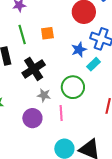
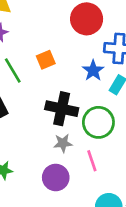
black cross: (34, 69) -> (62, 109), moved, turned -30

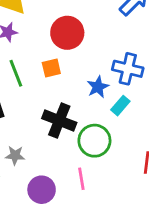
red circle: (87, 19) -> (67, 33), moved
gray star: (63, 143) -> (15, 155), moved

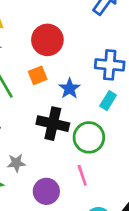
blue star: (98, 87) -> (69, 88), moved

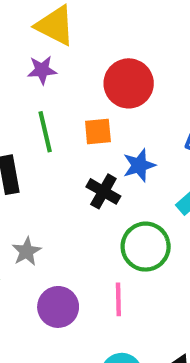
black cross: (53, 124) -> (103, 191), moved, size x0.7
gray star: (16, 163) -> (27, 251), turned 30

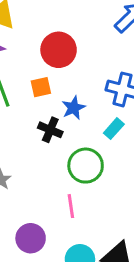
purple circle: (58, 307) -> (31, 238), moved

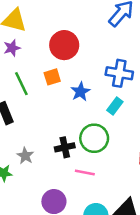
black cross: (50, 130) -> (65, 147), moved, turned -30
pink line: (71, 206) -> (85, 172), turned -66

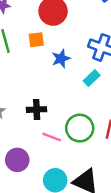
green circle: (94, 138) -> (80, 128), moved

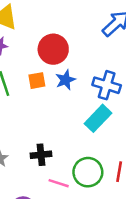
blue star: (61, 59) -> (65, 80), moved
cyan rectangle: (92, 78) -> (98, 118), size x1.5

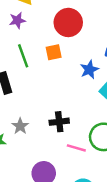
blue star: (65, 80) -> (89, 70), moved

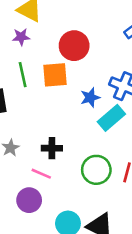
orange square: (54, 52) -> (55, 75), size x1.5
pink line: (76, 148) -> (41, 174), moved

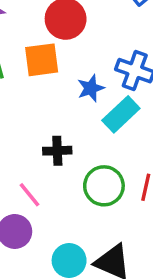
black cross: (52, 148) -> (57, 151), moved
pink line: (41, 174) -> (29, 195), turned 30

